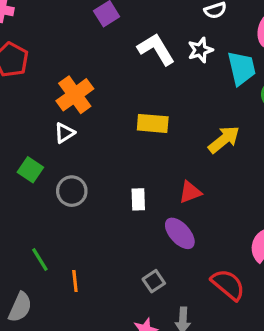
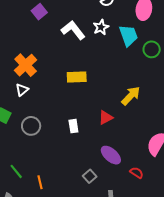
yellow arrow: (224, 140) -> (131, 96), moved
purple ellipse: (180, 233) -> (111, 155), moved
red semicircle: (228, 285) -> (137, 173), size x0.6

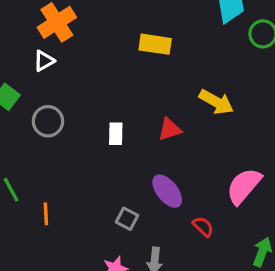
yellow rectangle: (77, 77) -> (155, 44), moved
yellow arrow: (131, 96) -> (216, 102), turned 65
gray square: (90, 176) -> (127, 219), turned -32

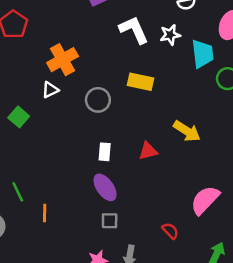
gray circle: (48, 121) -> (98, 100), moved
purple ellipse: (167, 191) -> (105, 187), moved
gray square: (127, 219) -> (110, 221), turned -30

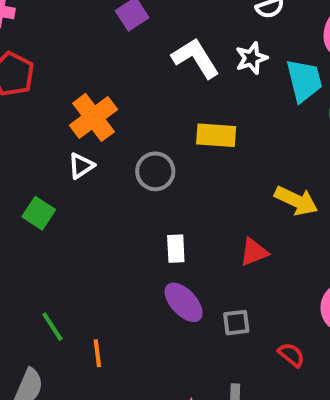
red triangle: (148, 151) -> (254, 252), moved
gray square: (110, 221) -> (236, 323), moved

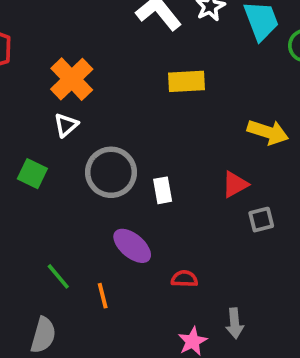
gray circle: (155, 171) -> (111, 172), moved, size x1.4
purple ellipse: (184, 302) -> (132, 246), moved
gray square: (236, 323) -> (261, 220), moved
red semicircle: (291, 355) -> (184, 279), moved, turned -30

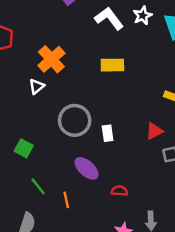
yellow rectangle: (187, 81) -> (112, 65), moved
white triangle: (66, 125) -> (37, 86), moved
green square: (32, 174) -> (24, 148), moved

